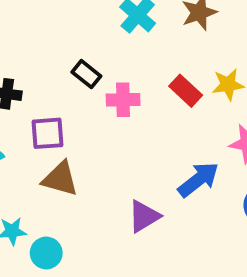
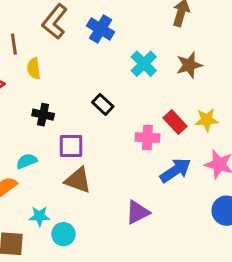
pink cross: (123, 100) -> (147, 138), moved
blue arrow: (198, 180) -> (175, 170), moved

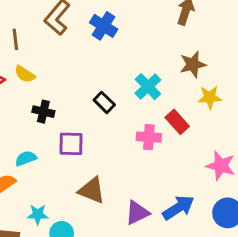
cyan cross: (144, 64) -> (148, 87), moved
yellow semicircle: (34, 68) -> (25, 74), moved, turned -50
yellow star: (207, 120) -> (210, 97), moved
blue arrow: (175, 170) -> (178, 208), moved
brown triangle: (78, 180) -> (92, 190), moved

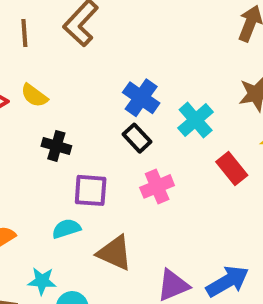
blue cross: (104, 26) -> (141, 98), moved
brown line: (15, 39) -> (24, 33), moved
pink cross: (149, 137) -> (157, 186), moved, turned -30
cyan semicircle: (26, 158) -> (66, 229), moved

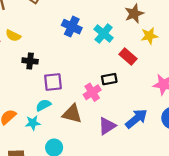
black rectangle: (137, 138) -> (109, 79), moved, turned -48
pink cross: (157, 186) -> (92, 92), moved
cyan star: (42, 281) -> (33, 123), moved

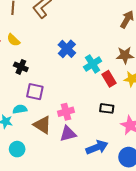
red rectangle: (128, 57) -> (109, 79), moved
black rectangle: (109, 79) -> (107, 108), moved
purple triangle: (107, 126) -> (68, 134), moved

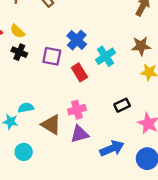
black cross: (21, 67) -> (19, 52), moved
red rectangle: (109, 79) -> (79, 72), moved
purple square: (35, 92) -> (52, 56), moved
black rectangle: (107, 108) -> (122, 105), turned -32

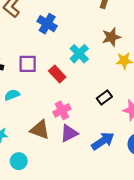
blue cross: (77, 40) -> (47, 24), moved
cyan semicircle: (26, 108) -> (12, 95), moved

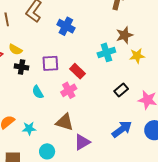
cyan cross: (79, 54) -> (106, 52), moved, turned 30
cyan semicircle: (12, 95) -> (38, 92), turned -96
pink cross: (62, 110) -> (69, 90), moved
purple triangle: (69, 133) -> (82, 142), moved

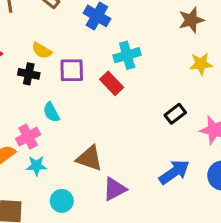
brown star: (124, 35) -> (191, 20), moved
yellow semicircle: (15, 50) -> (42, 50), moved
cyan cross: (106, 52) -> (127, 55), moved
pink cross: (69, 90) -> (28, 137), moved

